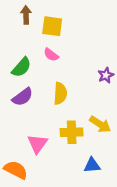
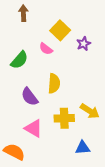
yellow square: (52, 26) -> (60, 30), moved, turned 36
purple star: (106, 75) -> (84, 44), moved
purple semicircle: (23, 97) -> (30, 97), moved, turned 90
pink triangle: (37, 144) -> (34, 128), turned -36

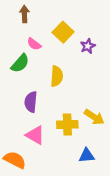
pink semicircle: (46, 49) -> (34, 44), moved
yellow semicircle: (54, 83) -> (57, 76), moved
purple semicircle: (30, 97) -> (31, 102), turned 42

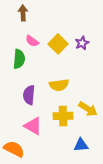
yellow square: (63, 32) -> (58, 44), moved
green semicircle: (20, 63) -> (19, 59), turned -36
yellow semicircle: (57, 76) -> (59, 85), moved, turned 78

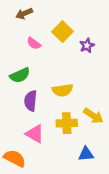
brown arrow: (23, 13) -> (24, 14), turned -112
yellow square: (58, 44) -> (62, 32), moved
green semicircle: (19, 59) -> (20, 75), moved, turned 60

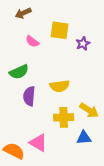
yellow square: (62, 32) -> (60, 30), turned -36
pink triangle: (35, 134) -> (38, 143), moved
blue triangle: (86, 154) -> (84, 138), moved

